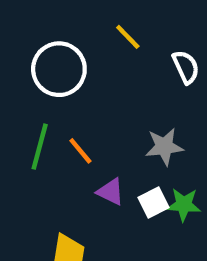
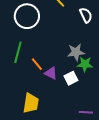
orange line: (80, 151) -> (37, 64), moved
green star: (184, 205) -> (85, 64), moved

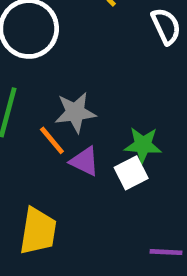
gray star: (76, 52) -> (75, 112), moved
green star: (85, 64) -> (143, 145), moved

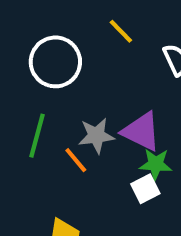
purple triangle: (85, 161) -> (141, 131), moved, size x1.5

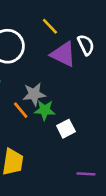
purple triangle: (141, 131) -> (63, 54), moved
green star: (156, 164) -> (45, 110), moved

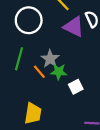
gray star: (34, 94) -> (50, 59), turned -30

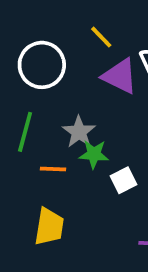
orange line: (39, 72) -> (53, 169), moved, turned -48

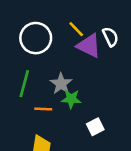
yellow line: (101, 37) -> (76, 29), moved
white square: (124, 180) -> (95, 127), moved

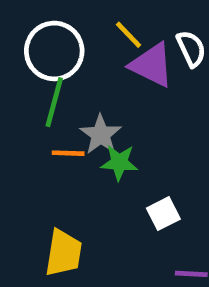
green line: (24, 84) -> (54, 102), moved
orange line: (43, 109) -> (68, 153), moved

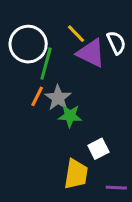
green line: (54, 102) -> (46, 64), moved
orange line: (68, 153) -> (37, 96), moved, turned -66
yellow trapezoid: (63, 253) -> (76, 174), moved

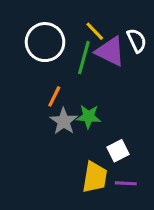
green line: (46, 64) -> (84, 58), moved
gray star: (58, 98) -> (64, 121), moved
purple line: (116, 188) -> (126, 183), moved

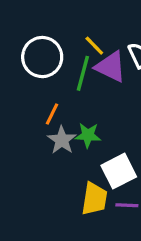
white square: (118, 151) -> (119, 171), size x1.5

